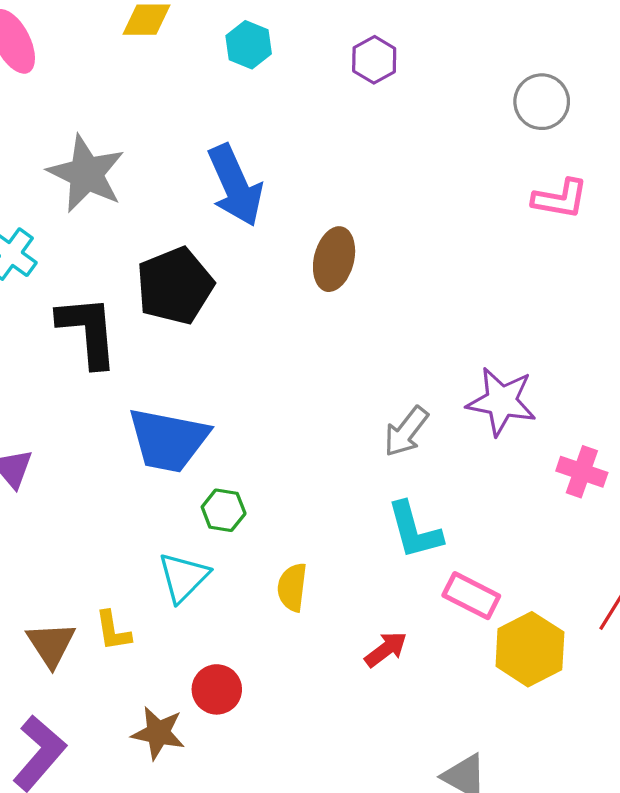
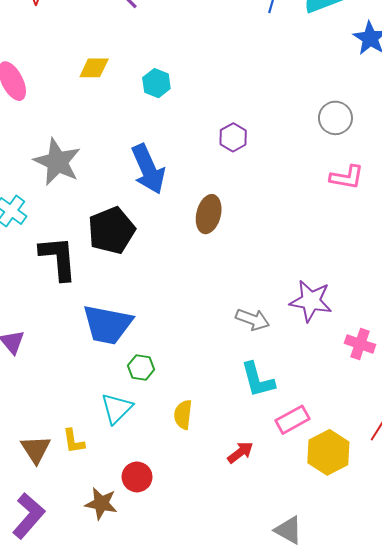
purple hexagon: (374, 60) -> (233, 137), moved
gray arrow: (406, 432) -> (253, 319), turned -108
pink rectangle: (471, 596) -> (292, 420), turned -56

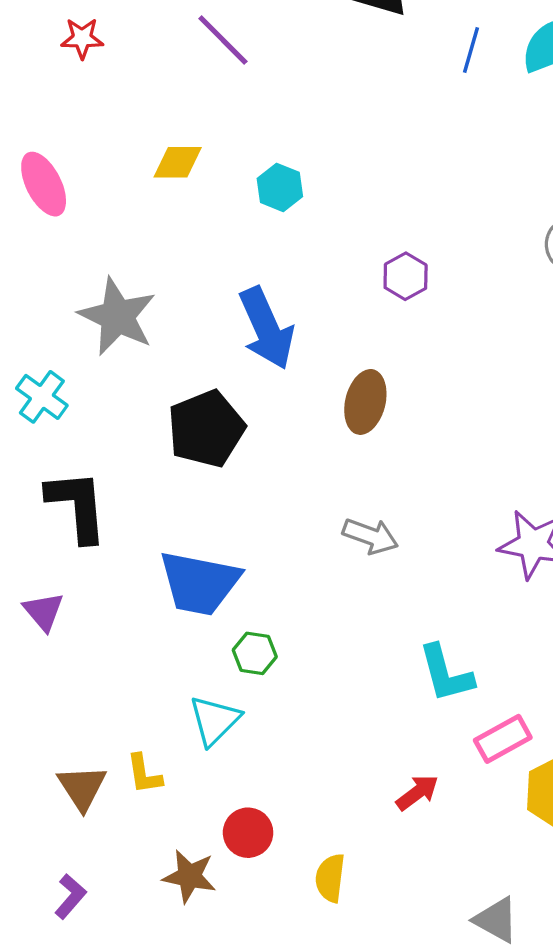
black L-shape: (58, 258) -> (77, 506), moved
gray arrow: (253, 319) -> (370, 536), moved
yellow semicircle: (183, 415) -> (330, 878), moved
purple L-shape: (29, 516) -> (70, 896), size x0.6

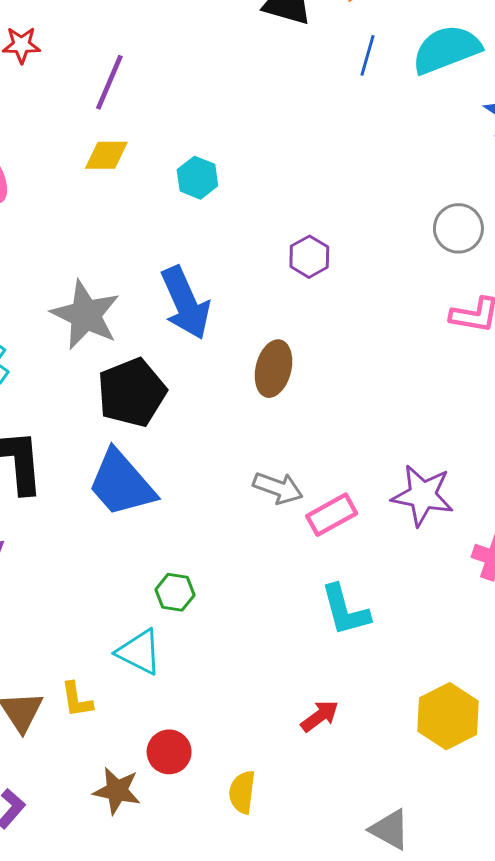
purple line: (223, 40) -> (109, 82), moved, turned 68
gray star: (117, 316) -> (86, 315), moved
blue trapezoid: (199, 583) -> (121, 483), moved, turned 38
cyan triangle: (215, 720) -> (139, 652), turned -48
pink rectangle: (503, 739) -> (332, 515), moved

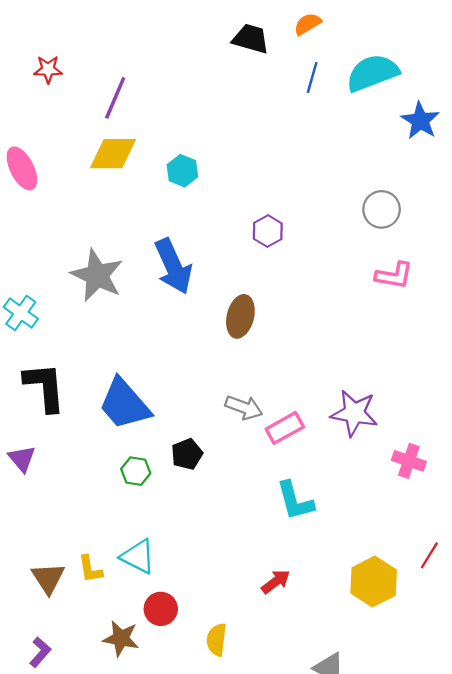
yellow diamond: (106, 155) -> (113, 154), size x1.4
black pentagon: (132, 392) -> (187, 454), moved, size x0.6
green hexagon: (175, 592) -> (136, 471), moved
cyan triangle: (139, 652) -> (138, 557), moved

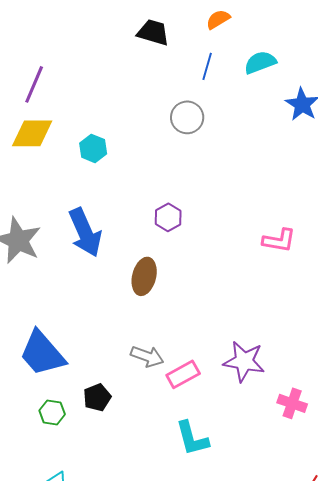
orange semicircle: (308, 24) -> (218, 19), moved
cyan semicircle: (372, 73) -> (260, 62), size x0.7
gray circle: (382, 209) -> (187, 117), moved
purple hexagon: (268, 231) -> (168, 217), moved

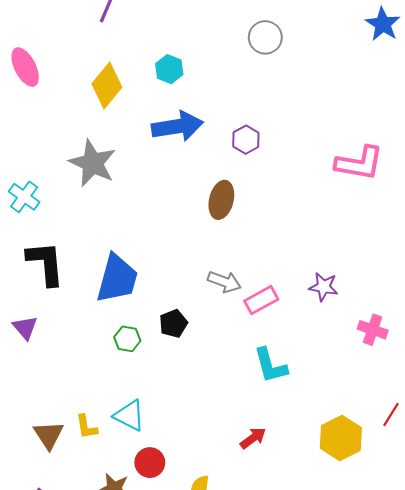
yellow diamond: (32, 133) -> (107, 85), moved, turned -51
blue arrow: (85, 232) -> (177, 126), moved, turned -75
pink L-shape: (279, 240) -> (359, 163), size x1.4
blue trapezoid: (42, 353) -> (117, 279), turned -124
purple star: (244, 361) -> (324, 287), size x0.7

